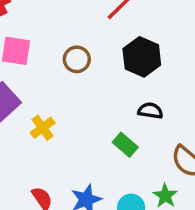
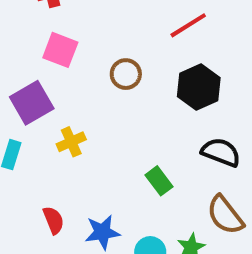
black semicircle: (150, 111) -> (221, 152), moved, size x1.4

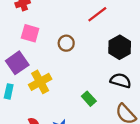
black hexagon: (199, 87) -> (120, 47), moved
yellow cross: (71, 142) -> (40, 82), size x1.5

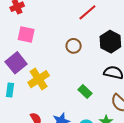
brown circle: (66, 43) -> (74, 46), moved

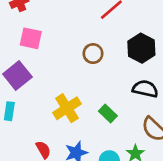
yellow cross: (39, 79) -> (67, 108), moved

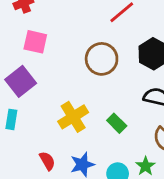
brown circle: (93, 54) -> (102, 59), size x1.5

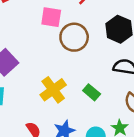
pink square: (35, 42) -> (51, 17), moved

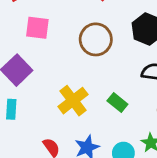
pink square: (51, 17) -> (37, 28), moved

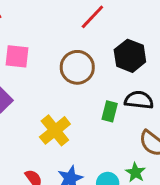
green rectangle: (117, 102) -> (110, 111), moved, turned 66

